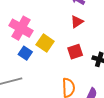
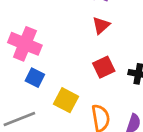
yellow square: (45, 43) -> (66, 100), moved

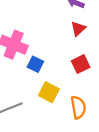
blue square: (35, 78) -> (35, 64), moved

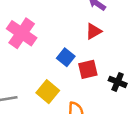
blue square: (35, 64) -> (66, 57), moved

